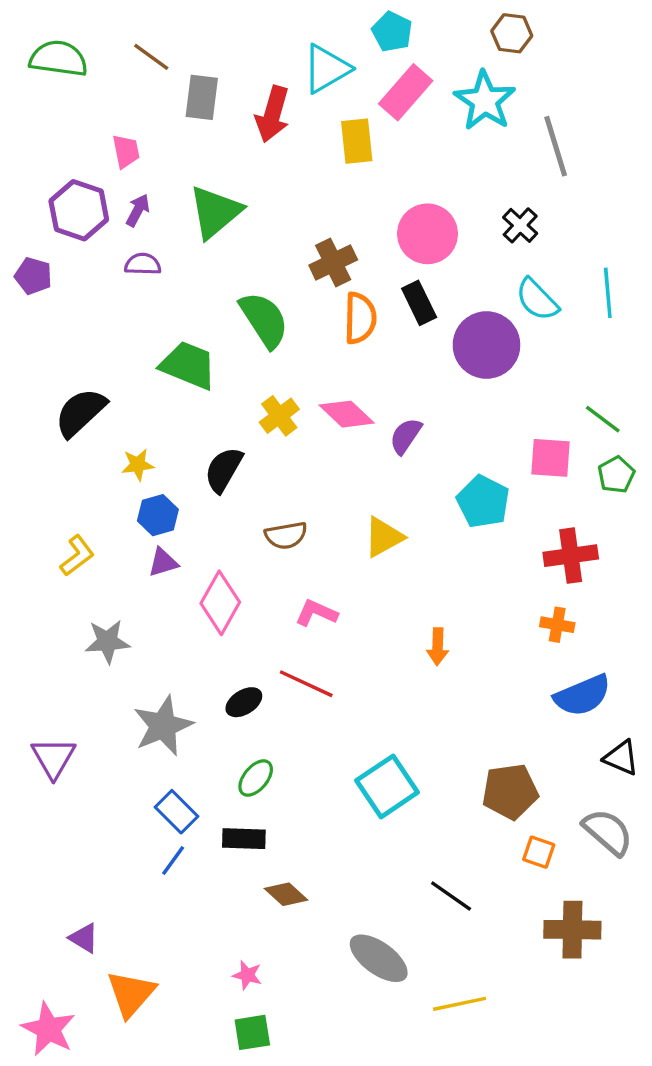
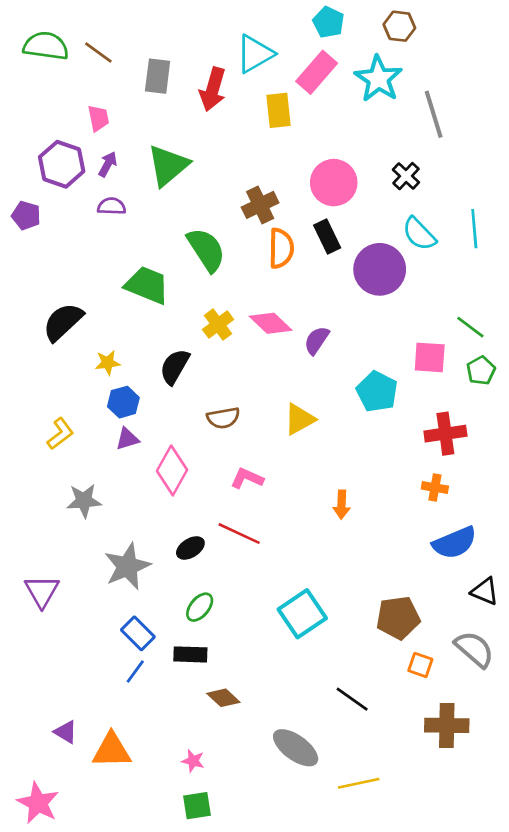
cyan pentagon: (392, 32) -> (328, 22), moved
brown line: (151, 57) -> (98, 52), moved
orange triangle: (131, 994) -> (112, 750), moved, turned 48

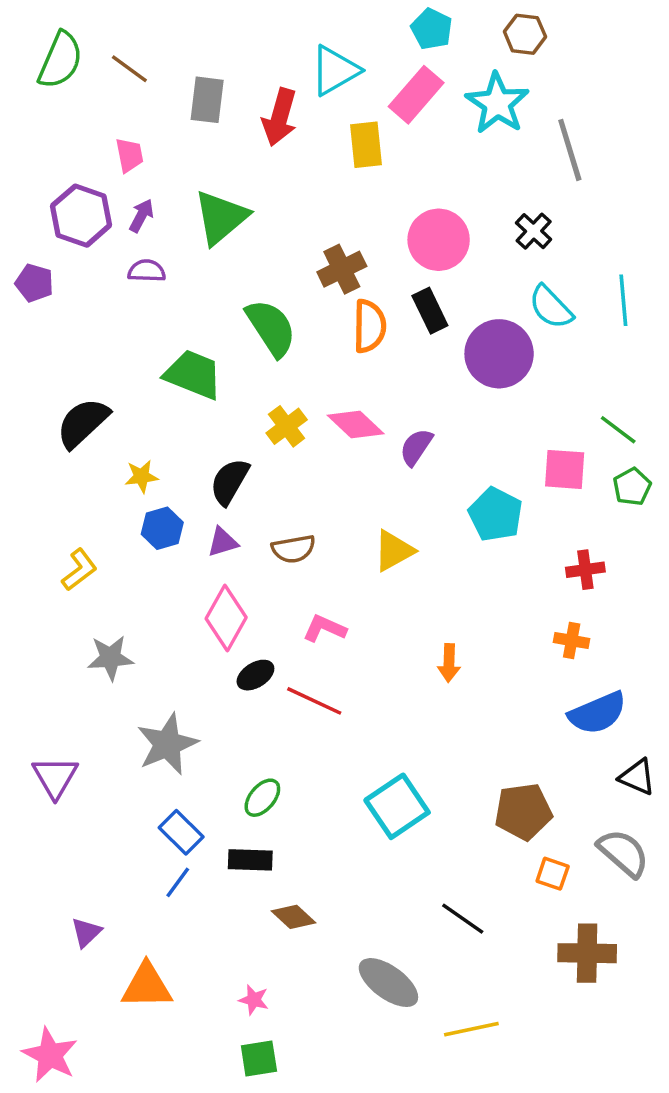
green semicircle: (46, 46) -> (60, 60), turned 105
red cross: (445, 434) -> (585, 570), size x0.7
purple triangle: (127, 439) -> (223, 542), moved
black ellipse: (190, 548) -> (255, 675), moved
purple triangle: (66, 732) -> (86, 932), moved, turned 45

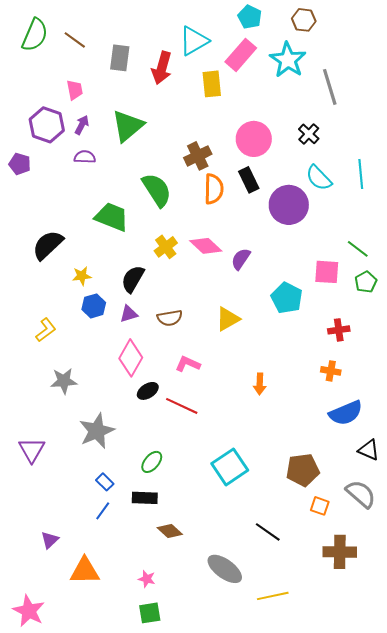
blue rectangle: (181, 832) -> (105, 482), size x0.7

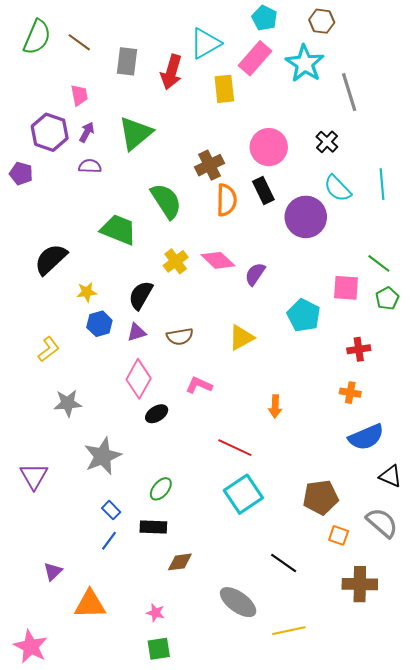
red line: (182, 406) -> (235, 448), moved
brown diamond: (170, 531) -> (180, 562), turned -50

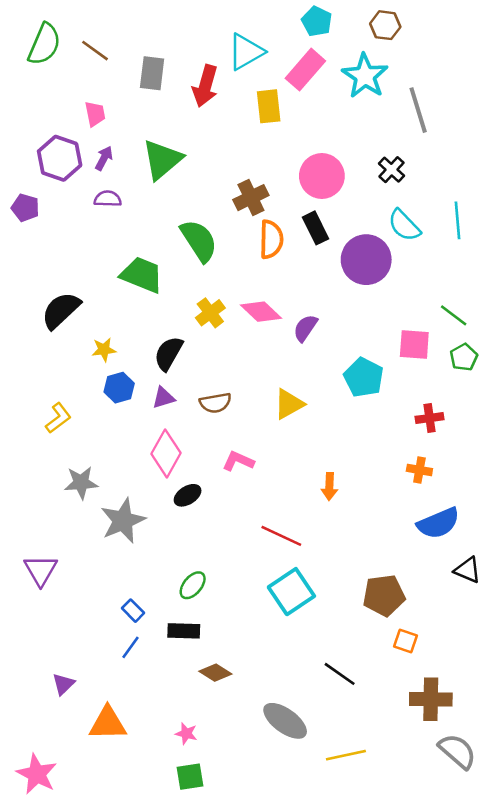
gray star: (103, 456) -> (123, 521), moved
gray semicircle: (382, 523) -> (457, 751), moved
brown diamond: (180, 562) -> (215, 673), turned 40

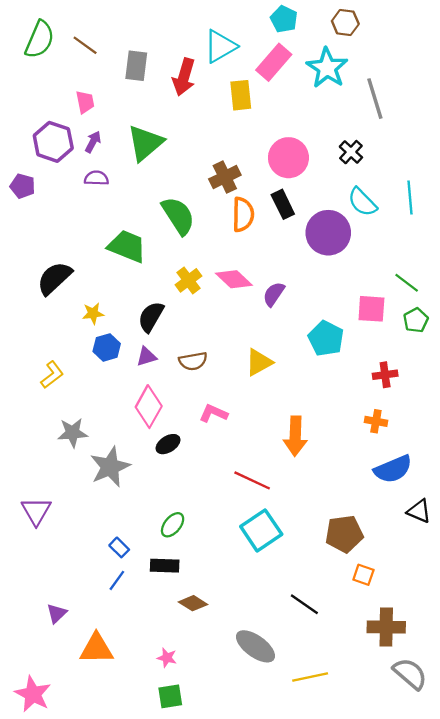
orange arrow: (329, 486) -> (295, 436), size x1.6

